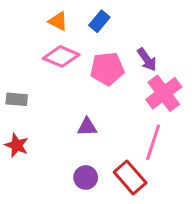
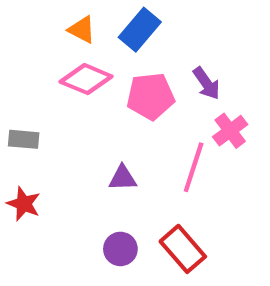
blue rectangle: (99, 21) -> (140, 30), size x1.4
pink cross: (164, 93) -> (230, 131), size x0.7
pink line: (153, 142) -> (194, 167), moved

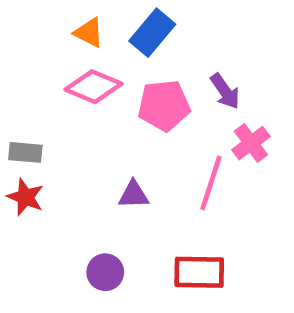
red star: (24, 204) -> (25, 197), moved
purple circle: (120, 249) -> (105, 272), moved
red rectangle: (183, 249) -> (199, 272), turned -48

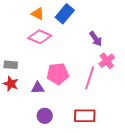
pink pentagon: (164, 105) -> (58, 74), moved
purple triangle: (133, 195) -> (38, 88), moved

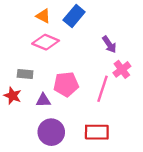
gray rectangle: (11, 65) -> (25, 74), moved
purple circle: (45, 116) -> (51, 132), size x1.5

